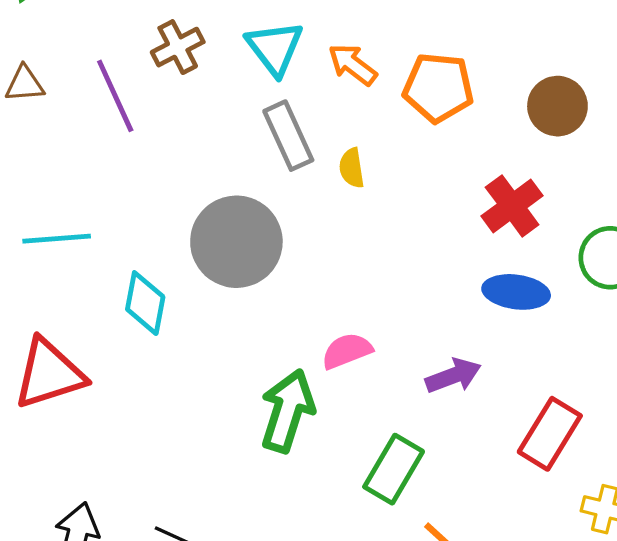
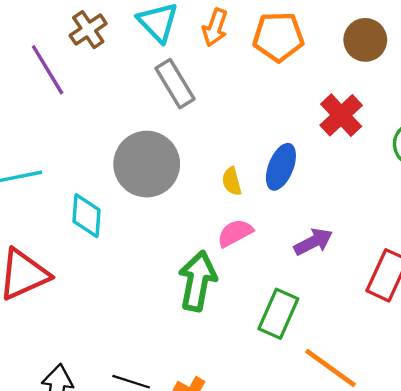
orange arrow: (353, 65) -> (215, 27), turned -102
yellow semicircle: (352, 168) -> (232, 181), moved
blue ellipse: (516, 292) -> (281, 167), moved, turned -69

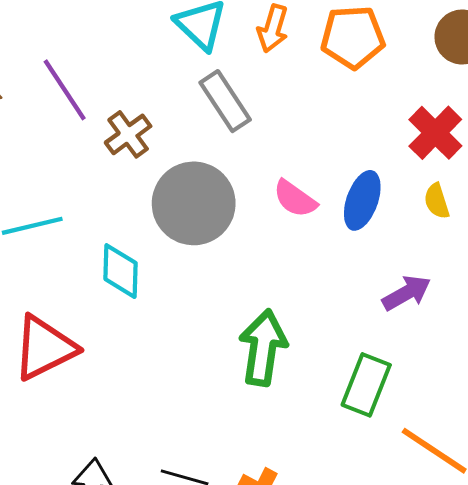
brown cross: (88, 30) -> (128, 134), moved
yellow semicircle: (232, 181) -> (437, 201), moved
pink semicircle: (235, 233) -> (295, 199), moved, turned -114

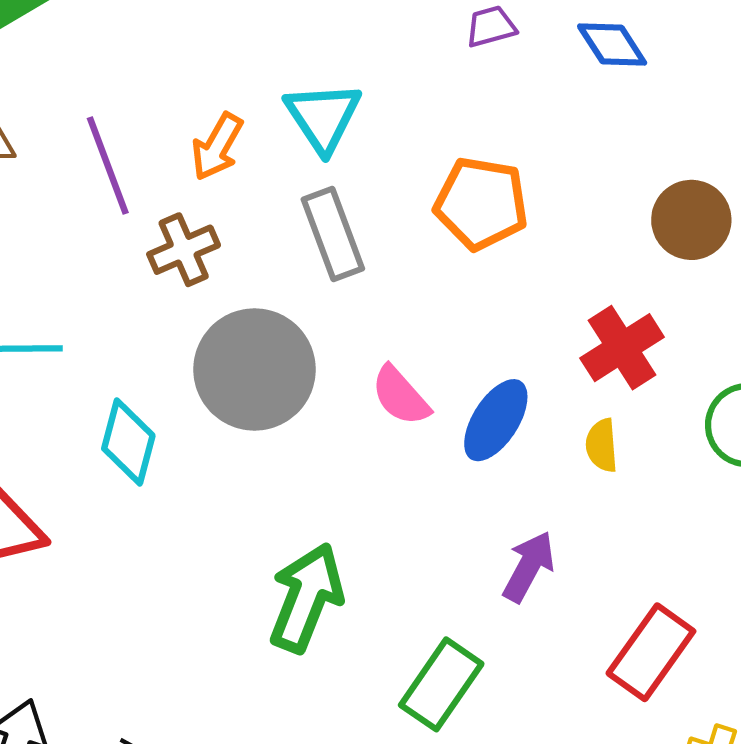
orange arrow: (273, 29) -> (217, 147), moved
orange pentagon: (353, 37) -> (481, 203), moved
purple arrow: (407, 293) -> (529, 567), turned -45

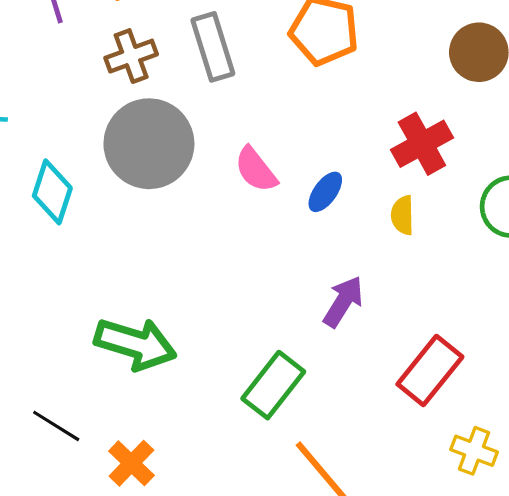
brown cross: (184, 250) -> (131, 56), moved
blue ellipse: (496, 420) -> (325, 192), size x0.7
green arrow: (306, 598) -> (135, 344), moved, turned 82

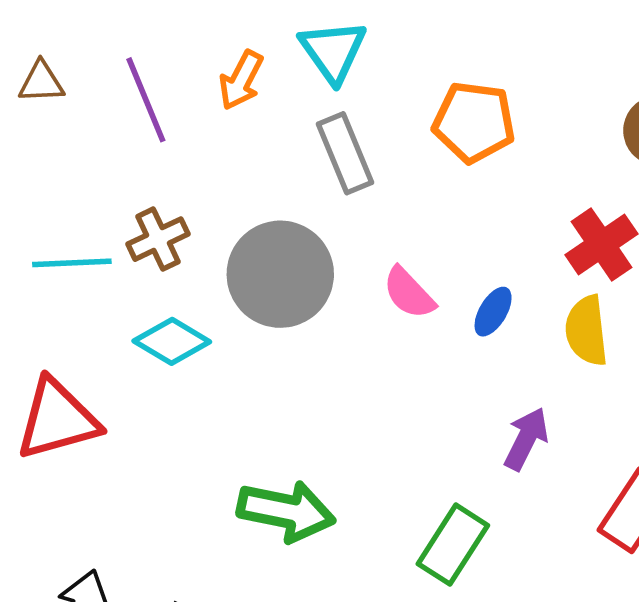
brown cross: (131, 56) -> (158, 239), moved
cyan diamond: (52, 192) -> (172, 341), turned -72
yellow semicircle: (403, 215) -> (586, 331), size x1.5

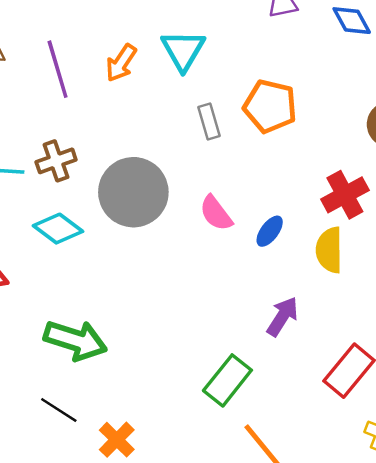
gray rectangle: (345, 153) -> (209, 122), moved, size x0.7
green arrow: (286, 511) -> (75, 340), moved

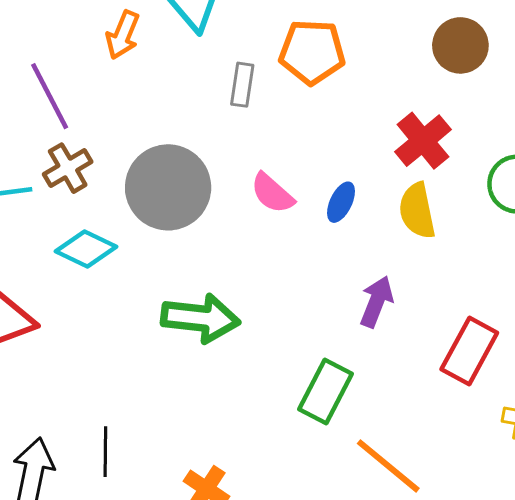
purple line: (58, 69) -> (50, 96), moved
gray rectangle: (209, 122) -> (242, 85), turned 36
green arrow: (75, 340) -> (200, 318), moved
black line: (59, 410) -> (105, 452), moved, turned 69

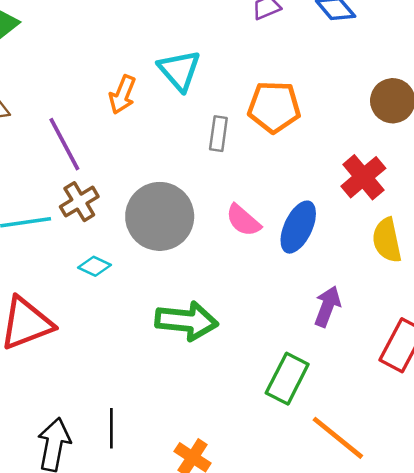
blue ellipse: (341, 202) -> (298, 227), size x1.6
yellow semicircle: (417, 211) -> (387, 240), moved
cyan diamond: (86, 249) -> (95, 266), size x0.7

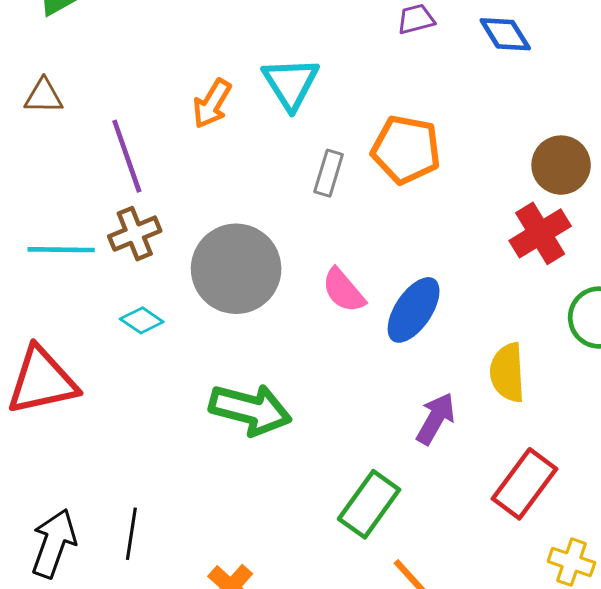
red cross: (363, 177) -> (540, 233), moved
yellow semicircle: (387, 240) -> (507, 373), moved

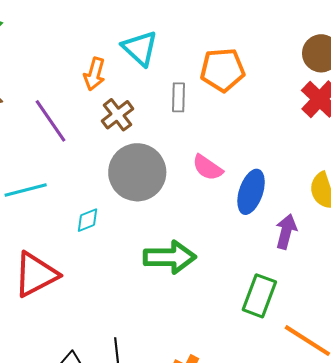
brown cross: (135, 234) -> (117, 115), moved
blue ellipse: (414, 310) -> (251, 192), moved
cyan diamond: (142, 320) -> (87, 220), turned -40

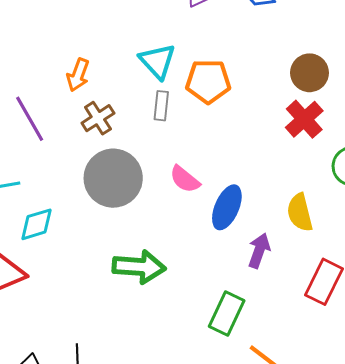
cyan triangle: (140, 48) -> (157, 61), moved
cyan diamond: (87, 220) -> (36, 224), moved, size x1.4

